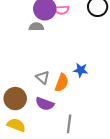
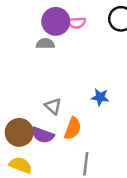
orange semicircle: (62, 83) -> (73, 128), moved
purple semicircle: (45, 104) -> (43, 135), moved

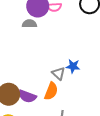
gray triangle: (53, 106) -> (58, 73), moved

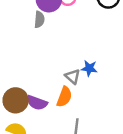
gray semicircle: (29, 24) -> (39, 20), turned 96

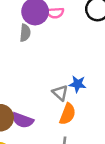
orange semicircle: (64, 97) -> (68, 114), moved

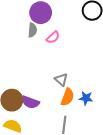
pink semicircle: (55, 13) -> (53, 37), moved, turned -40
blue star: (78, 84) -> (86, 98), moved

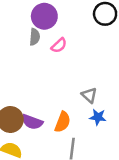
gray triangle: (61, 80) -> (89, 95), moved
orange semicircle: (67, 97) -> (63, 122), moved

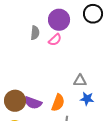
purple circle: (44, 16) -> (59, 20), moved
gray triangle: (89, 95) -> (80, 81), turned -40

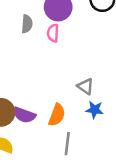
pink semicircle: (55, 40) -> (53, 33), turned 136
gray triangle: (80, 81) -> (85, 86), turned 32

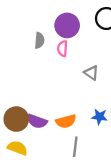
gray triangle: (85, 86) -> (91, 73), moved
orange semicircle: (57, 115) -> (66, 121), turned 54

